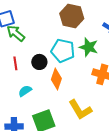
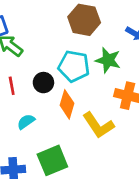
yellow L-shape: (80, 110) -> (98, 125), moved

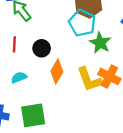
cyan pentagon: (74, 66) -> (82, 23), moved
yellow L-shape: (98, 125) -> (89, 79), moved

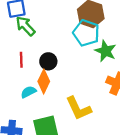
orange diamond: (57, 71) -> (44, 81), moved
yellow L-shape: (89, 79) -> (78, 108), moved

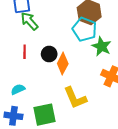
orange diamond: (44, 81) -> (63, 64), moved
cyan semicircle: (28, 92) -> (18, 89), moved

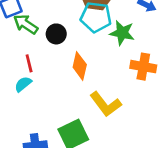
black circle: (49, 54) -> (56, 34), moved
cyan semicircle: (18, 89) -> (23, 84), moved

